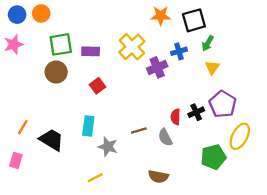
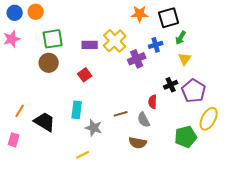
purple rectangle: (91, 51) -> (90, 45), moved
black cross: (196, 112) -> (171, 85), moved
brown semicircle: (158, 176) -> (138, 143), moved

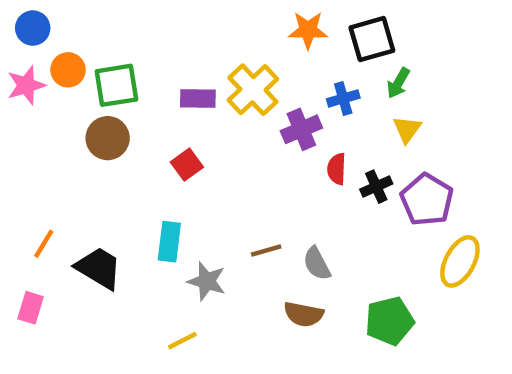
orange circle: (36, 12) -> (68, 70), moved
red semicircle: (153, 102) -> (337, 169), moved
green pentagon: (186, 137) -> (389, 321), moved

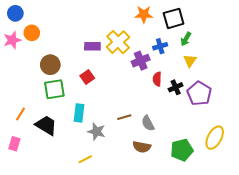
green square: (116, 85) -> (54, 89), moved
yellow ellipse: (460, 261) -> (215, 138), moved

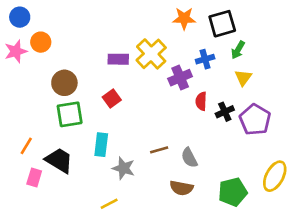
pink rectangle: (14, 144) -> (34, 177), moved

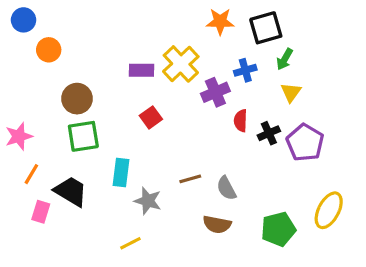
pink star: (16, 51) -> (19, 136), moved
red square: (112, 99) -> (151, 117), moved

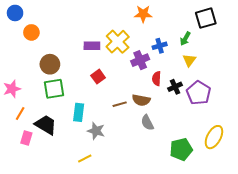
black square: (266, 28) -> (206, 18), moved
brown line: (190, 179) -> (120, 104), moved
brown semicircle: (217, 224) -> (141, 100), moved

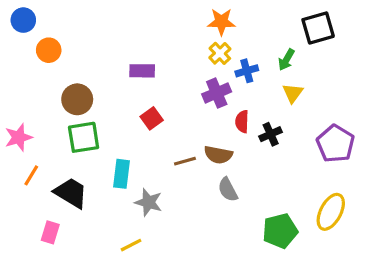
yellow cross: (118, 42) -> (220, 53), moved, size x0.6
purple pentagon: (199, 93) -> (336, 144), moved
pink rectangle: (26, 138) -> (50, 232), moved

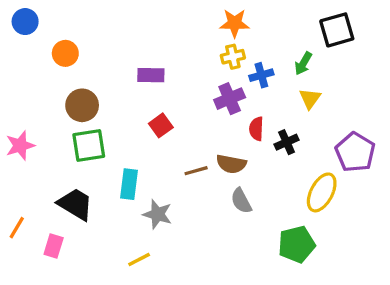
orange circle: (49, 50) -> (65, 53), moved
yellow cross: (220, 53) -> (233, 57), turned 30
orange line: (31, 175) -> (17, 228), moved
yellow ellipse: (331, 212) -> (322, 192), moved

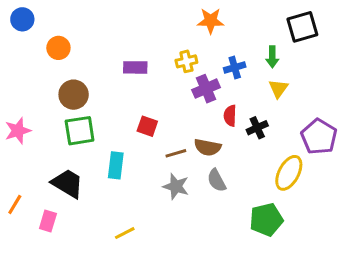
yellow cross: (233, 57) -> (186, 61), moved
green arrow: (303, 63) -> (272, 57), turned -30
red square: (161, 125) -> (147, 126), moved, turned -35
gray star: (157, 214) -> (176, 186), moved

